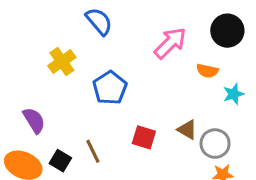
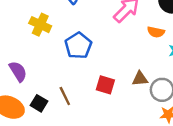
yellow cross: (62, 62) -> (40, 25), turned -30
brown triangle: (187, 130) -> (140, 79), turned -35

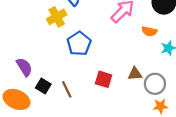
yellow cross: (40, 25) -> (57, 17), moved, turned 36
black square: (39, 103) -> (43, 86), moved

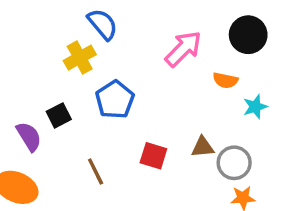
black square: (43, 86) -> (59, 115), moved, turned 32

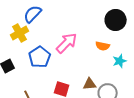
blue semicircle: (103, 24) -> (33, 14), turned -96
pink arrow: (183, 49) -> (67, 43), moved

